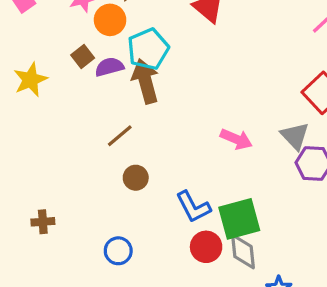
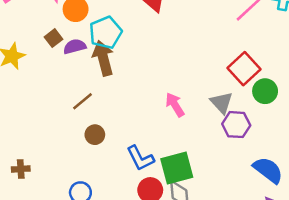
pink arrow: (236, 139) -> (175, 105), turned -145

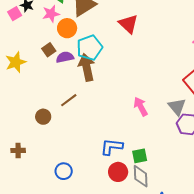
brown circle: (95, 135) -> (43, 117), moved
blue L-shape: (140, 158) -> (112, 147), turned 120
green square: (177, 168) -> (140, 156), size x0.6

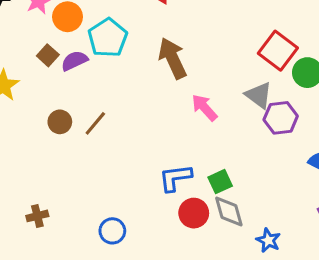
brown arrow: (87, 67) -> (173, 58), moved
brown circle: (43, 117) -> (60, 122), moved

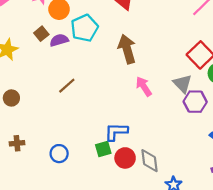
brown circle: (60, 122) -> (11, 98), moved
green square: (220, 182) -> (103, 149), moved
blue circle: (112, 231) -> (59, 154), moved

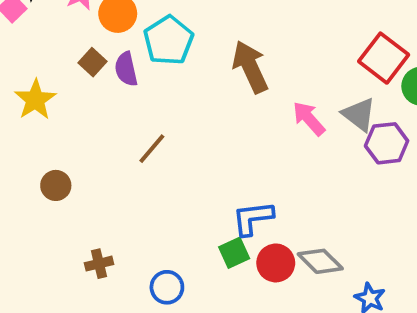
purple semicircle: (59, 40) -> (126, 69), turned -78
pink arrow: (144, 86) -> (309, 118), moved
brown cross: (17, 143) -> (99, 264), moved
blue circle: (59, 154) -> (167, 287), moved
gray diamond: (149, 161) -> (320, 261), turned -30

